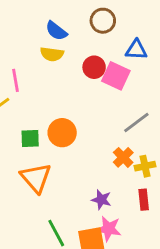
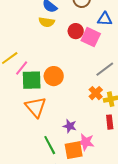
pink line: (16, 80) -> (22, 68), moved, turned 49
green square: (30, 139) -> (32, 80), size x1.5
purple star: (101, 200) -> (70, 126), moved

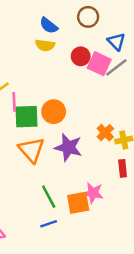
blue triangle: (105, 19) -> (116, 42), turned 42
pink line: (22, 68) -> (14, 102), turned -42
gray line: (105, 69) -> (116, 67), moved
purple star: (70, 126) -> (68, 147), moved, size x1.6

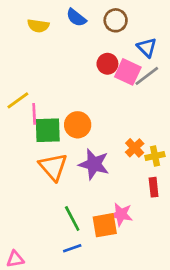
blue semicircle: (49, 26) -> (76, 18), moved
yellow semicircle: (45, 45) -> (38, 26), moved

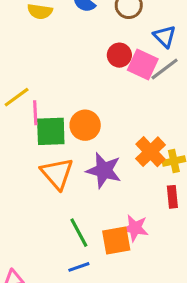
orange cross: (135, 148) -> (151, 152), size x1.4

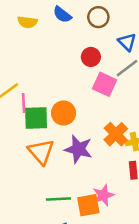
pink square: (143, 64) -> (105, 84), moved
pink star: (135, 228) -> (103, 195), turned -30
green line: (79, 233) -> (58, 199), turned -65

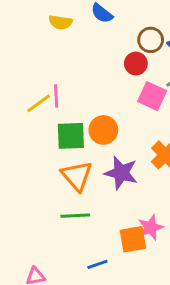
brown circle: (98, 17) -> (151, 40), moved
pink line: (24, 103) -> (56, 96), moved
green line: (58, 199) -> (75, 216), moved

